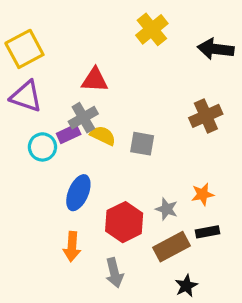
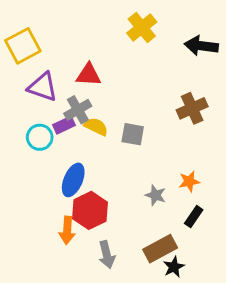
purple triangle: (26, 96) -> (43, 87), moved
red hexagon: (124, 222) -> (90, 210), moved
black rectangle: (207, 232) -> (194, 217), turned -45
brown rectangle: (171, 247) -> (160, 249), moved

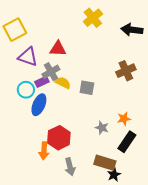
blue ellipse: (73, 180) -> (39, 105), moved
black rectangle: (194, 217) -> (127, 142), size x1.5
brown rectangle: (160, 249) -> (105, 163), turned 45

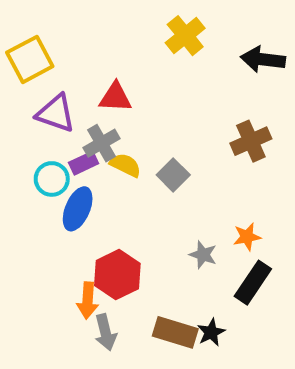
gray square: (87, 88) -> (173, 175), turned 35
brown rectangle: (105, 163) -> (175, 332), moved
gray arrow: (70, 167) -> (105, 332), moved
black star: (114, 175) -> (211, 332), moved

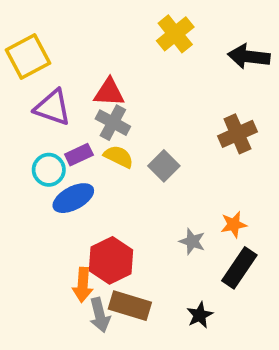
gray cross: (102, 143) -> (113, 123), moved, turned -32
blue ellipse: (78, 209) -> (73, 198), turned 39
brown rectangle: (175, 332) -> (130, 306), moved

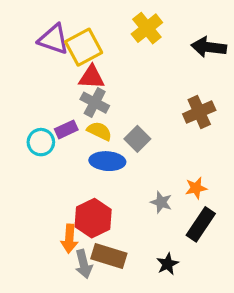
yellow square: (28, 57) -> (84, 47), moved
purple triangle: (53, 107) -> (54, 39), moved
blue ellipse: (73, 198) -> (107, 161), moved, turned 32

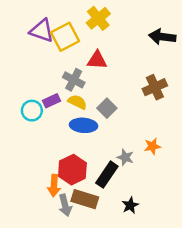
yellow cross: (147, 28) -> (98, 18), moved
red triangle: (92, 77) -> (97, 60), moved
black rectangle: (201, 224) -> (107, 175), moved

